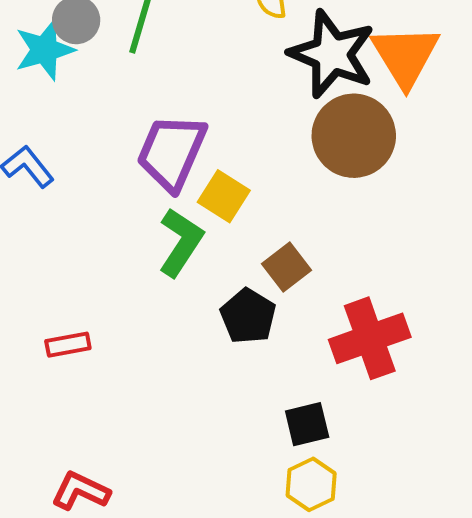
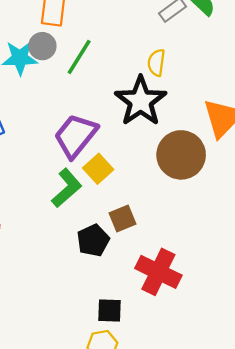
black star: (332, 54) -> (141, 101), moved
red cross: (370, 338) -> (158, 272), turned 30

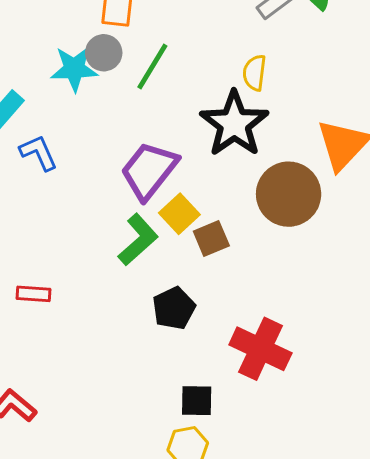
brown square: (123, 219) -> (211, 238), moved

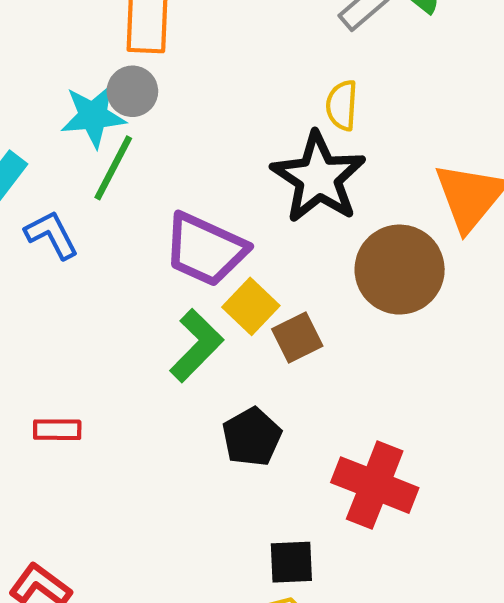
green line: (152, 67) -> (113, 168), moved
purple trapezoid: (149, 171) -> (205, 249), turned -100

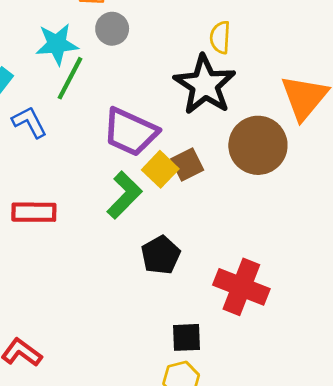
gray circle: (132, 91) -> (112, 29), moved
brown square: (297, 337) -> (187, 164), moved
red rectangle: (57, 430) -> (34, 212), moved, size x1.4

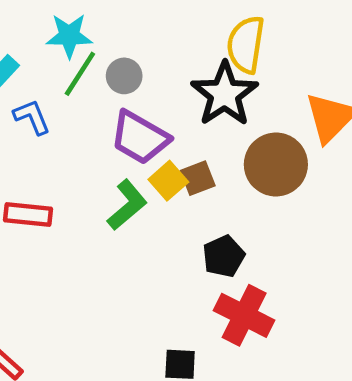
gray circle: (112, 29) -> (124, 76), moved
yellow semicircle: (220, 37) -> (246, 44), size x1.6
black pentagon: (161, 255) -> (224, 256), moved

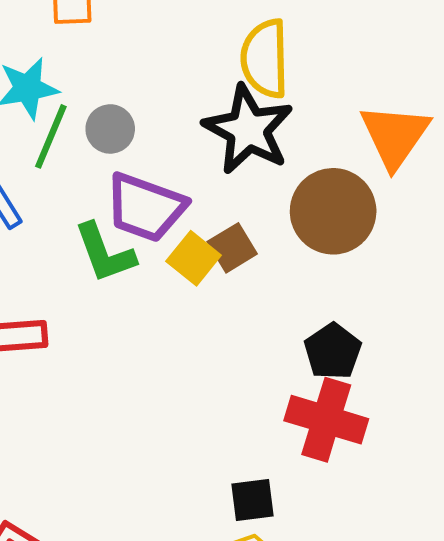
green L-shape: (127, 205) -> (105, 253), moved, turned 120
black pentagon: (224, 256) -> (333, 351), moved

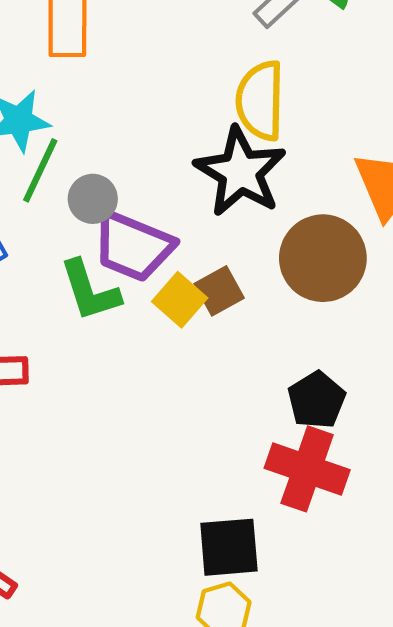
gray circle: (110, 129) -> (93, 199), moved
black square: (252, 500) -> (229, 547), size x1.4

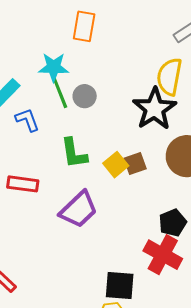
green line: (40, 170) -> (60, 92), turned -56
gray circle: (93, 199) -> (85, 96), moved
purple trapezoid: (133, 246) -> (79, 210), moved, turned -75

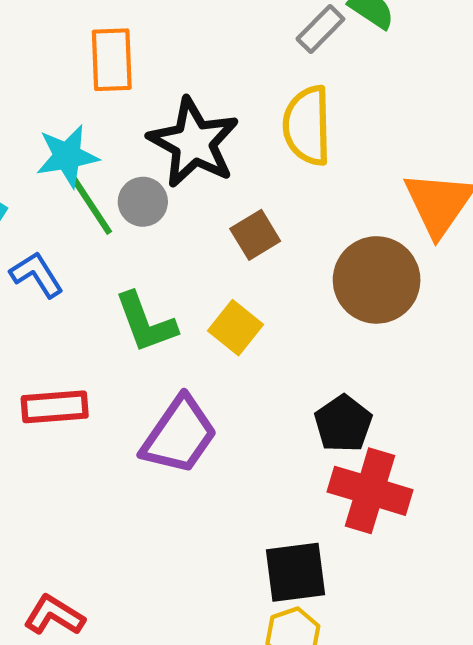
black star: (154, 109) -> (194, 143), moved
brown square: (135, 163) -> (255, 235), moved
black pentagon: (173, 223) -> (343, 424), moved

